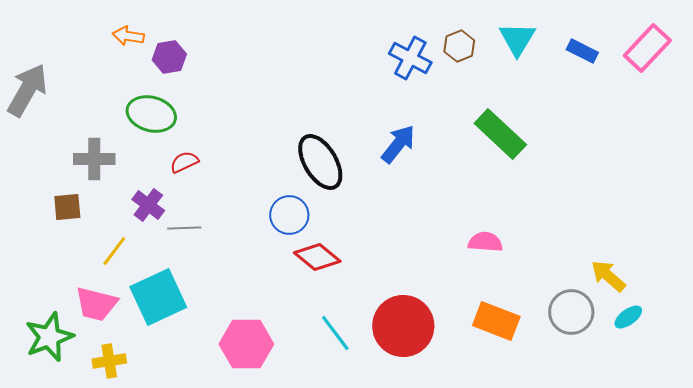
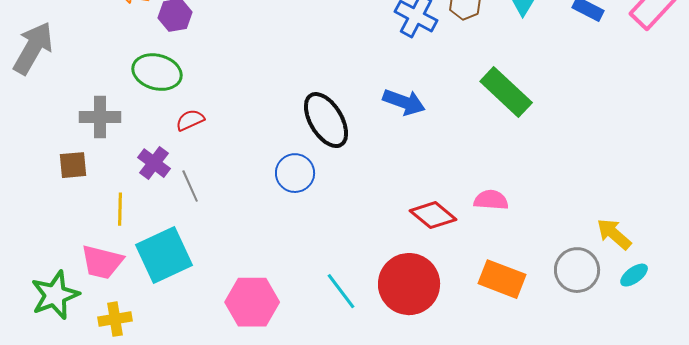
blue arrow: (398, 144) -> (404, 102), turned 72
gray line: (184, 228) -> (190, 186), turned 68
yellow line: (114, 251) -> (120, 209), turned -36
red diamond: (317, 257) -> (433, 215), moved

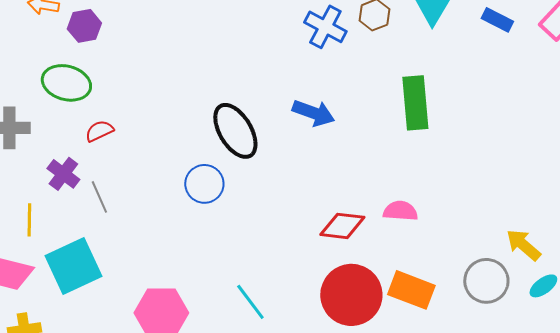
green rectangle: (506, 92) -> (415, 103), turned 42
red diamond: (433, 215) -> (342, 226), turned -33
red circle: (409, 284) -> (351, 295), moved

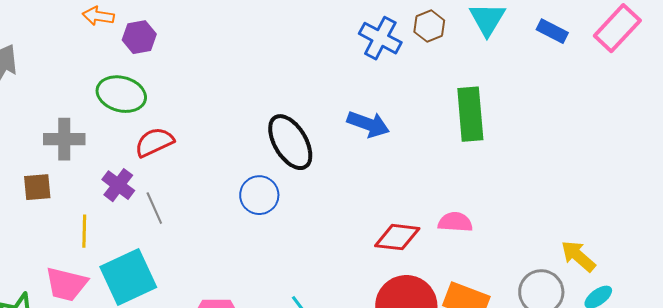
red semicircle: (99, 131) -> (154, 142), size x1.4

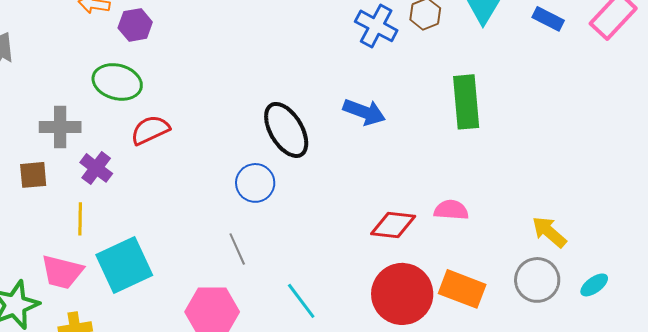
purple cross: (118, 185) -> (96, 168), moved
gray line: (154, 208) -> (237, 249), moved
yellow arrow: (578, 256) -> (549, 232), moved

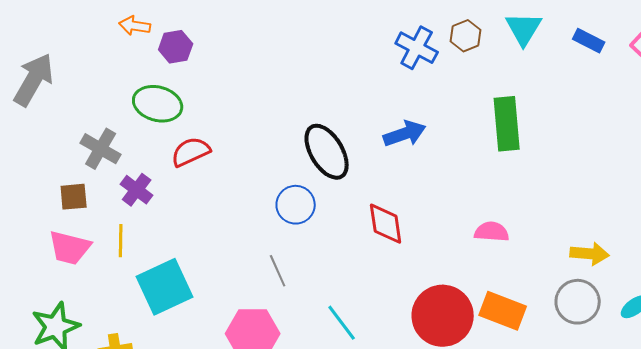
blue arrow: (364, 112) -> (405, 134), turned -39
gray cross: (60, 127) -> (101, 149), turned 30
red diamond: (393, 225) -> (386, 224), moved, turned 75
yellow arrow: (549, 232) -> (590, 254), turned 144
pink trapezoid: (62, 272) -> (70, 248), moved

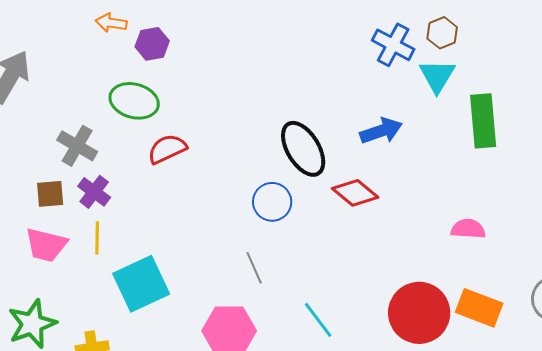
cyan triangle: (524, 29) -> (437, 76), moved
purple cross: (137, 190) -> (94, 192), moved
red diamond: (386, 224) -> (355, 193), moved, turned -42

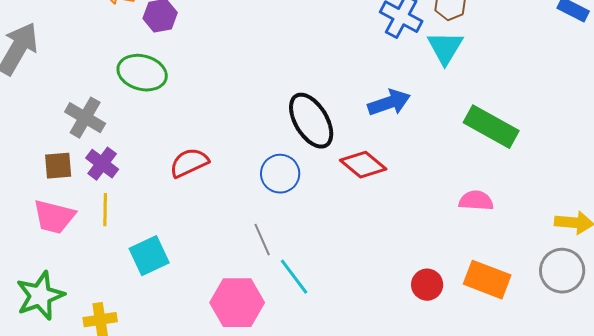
green rectangle: (483, 121) -> (491, 127), moved, turned -56
red semicircle: (167, 149) -> (189, 163), moved
cyan square: (141, 284) -> (149, 256), size x0.7
red circle: (419, 313) -> (427, 285), size x0.5
cyan line: (318, 320) -> (294, 277), moved

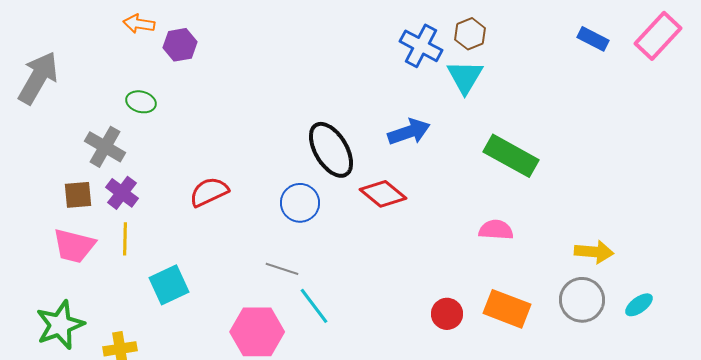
green ellipse: (142, 73) -> (141, 102), moved, size x0.6
gray line: (262, 240) -> (282, 269), turned -48

